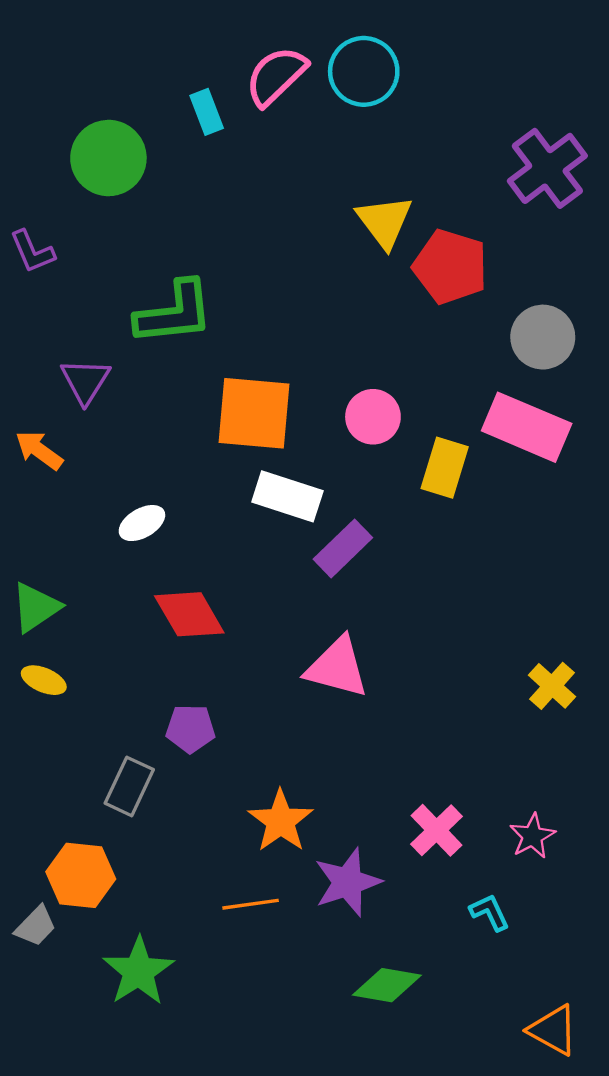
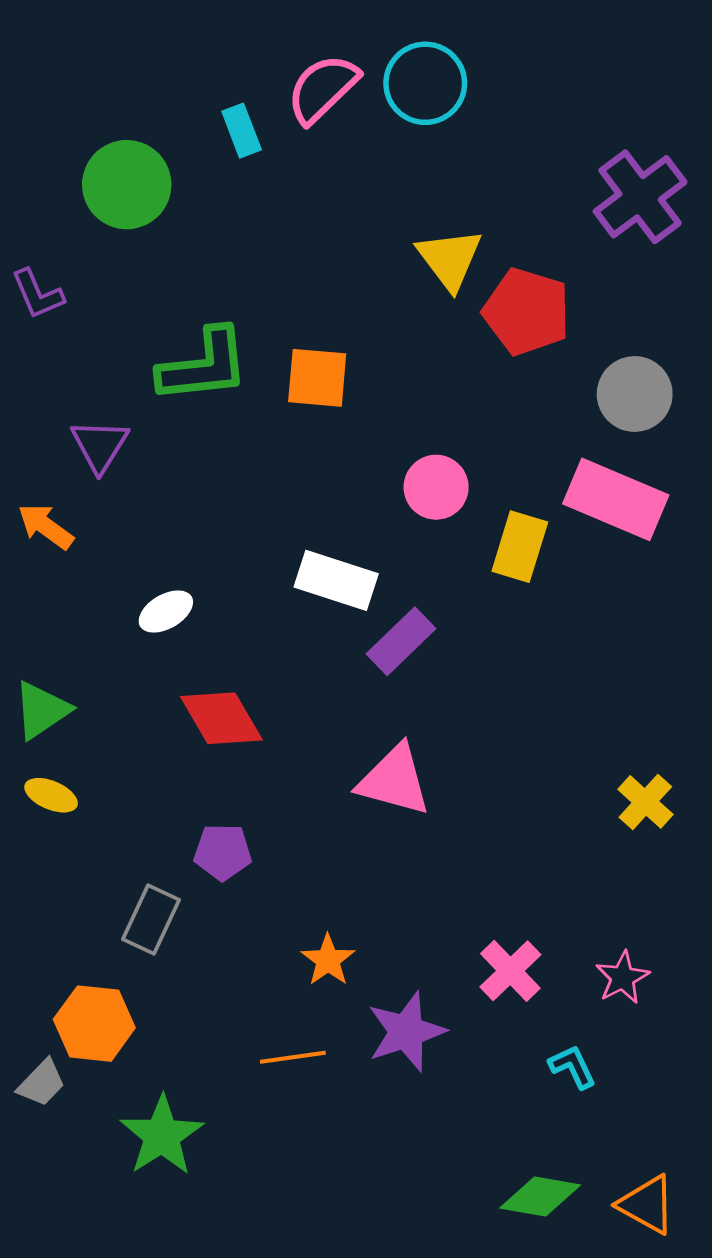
orange square: (254, 413) -> (317, 378), moved, size x0.7
orange star: (281, 821) -> (328, 960), size x0.7
green diamond: (387, 985) -> (540, 1196), moved

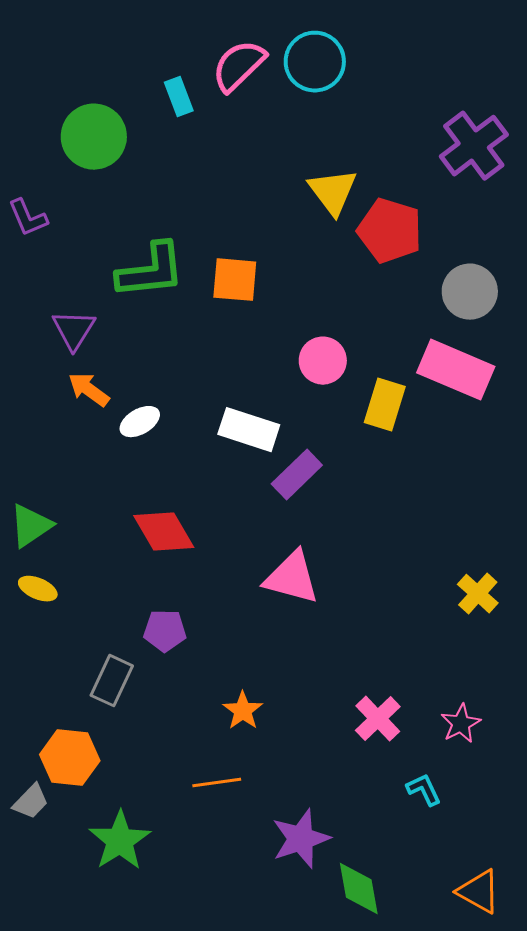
orange arrow: (46, 526) -> (89, 390), moved
white ellipse: (166, 611) -> (140, 422), moved
purple star: (406, 1032) -> (301, 839), moved
green diamond: (540, 1196) -> (359, 889), moved, turned 70

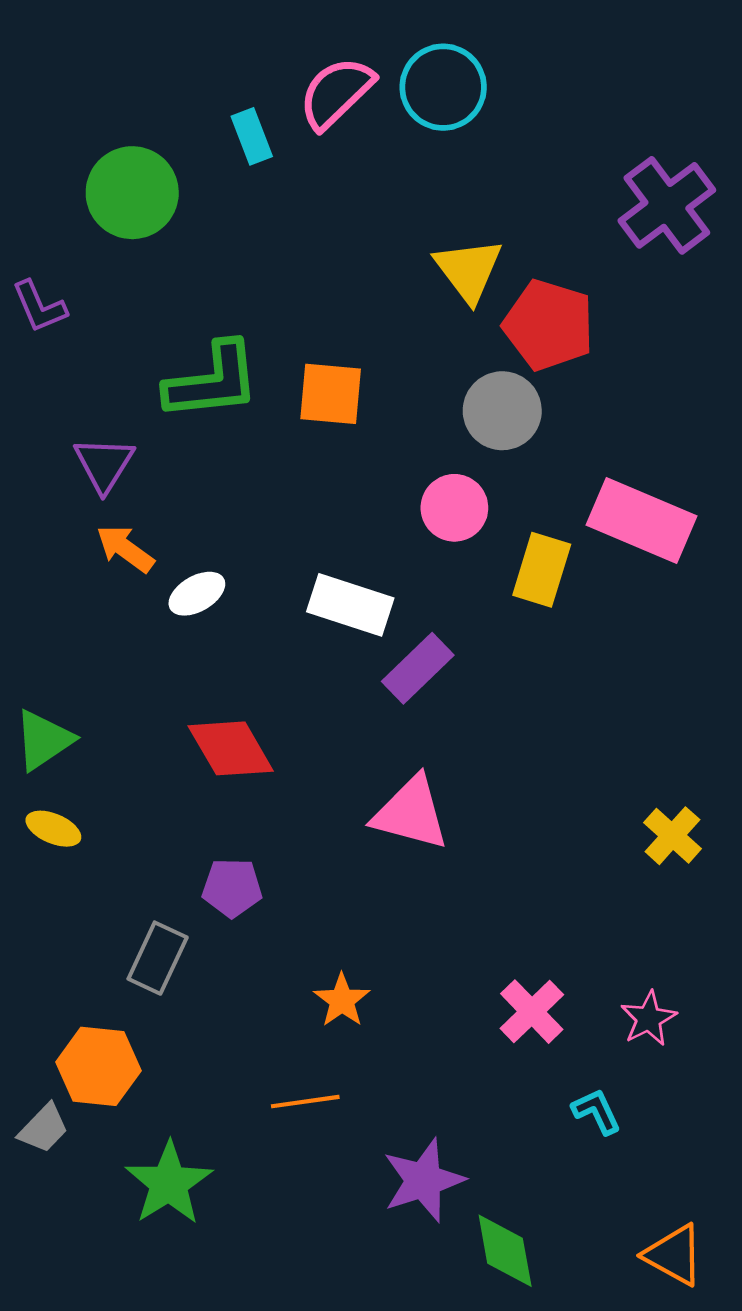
gray circle: (470, 292) -> (502, 411), moved

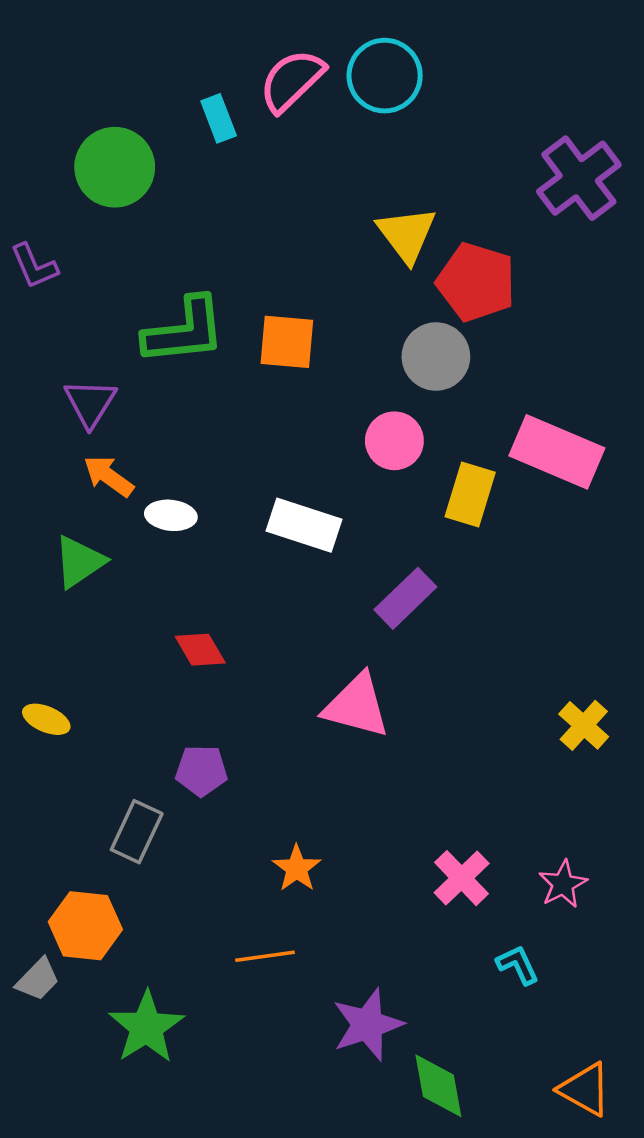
white ellipse: (197, 594) -> (171, 515), turned 36
purple rectangle: (418, 668) -> (405, 598), moved
green triangle: (44, 740) -> (79, 562), moved
red diamond: (231, 748) -> (200, 650), size x0.7

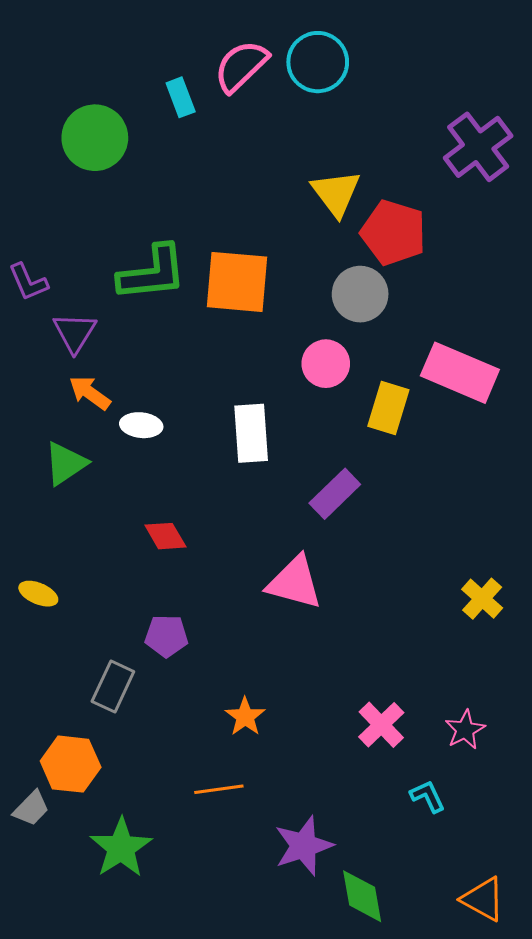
purple L-shape: (34, 266) -> (28, 282), moved
orange square: (287, 342) -> (237, 282), size x1.4
white rectangle: (304, 525) -> (251, 433), turned 68

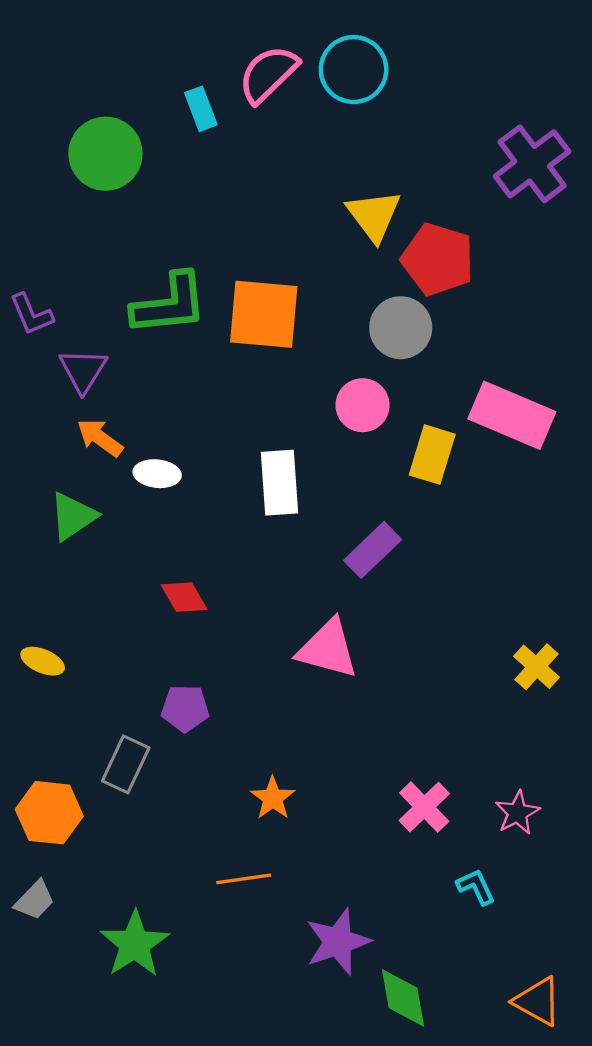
orange hexagon: (71, 764) -> (49, 813), moved

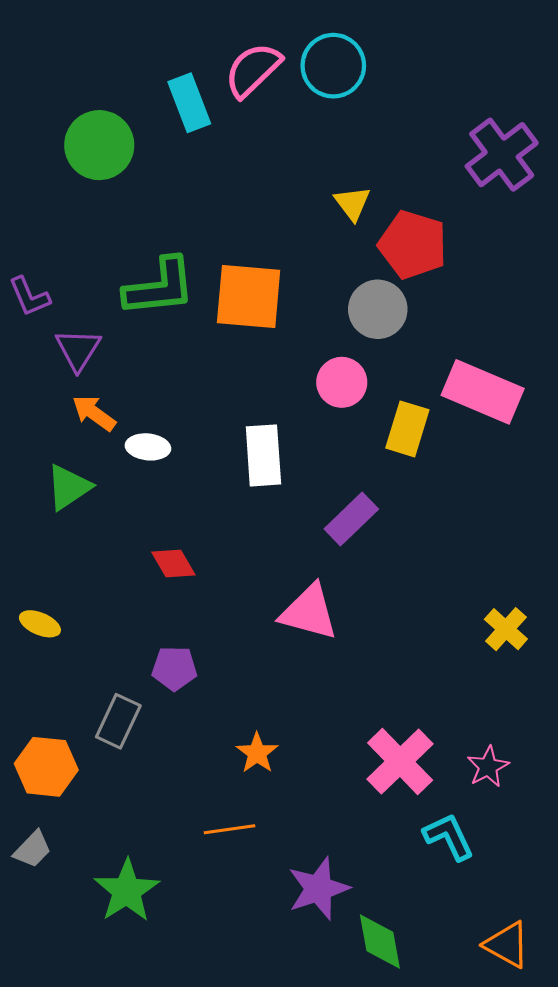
cyan rectangle: (201, 109) -> (189, 103), size x1.4
yellow triangle: (374, 215) -> (352, 203), size x0.7
pink cross: (424, 807) -> (400, 761), size x1.4
cyan L-shape: (476, 887) -> (449, 837), size x1.4

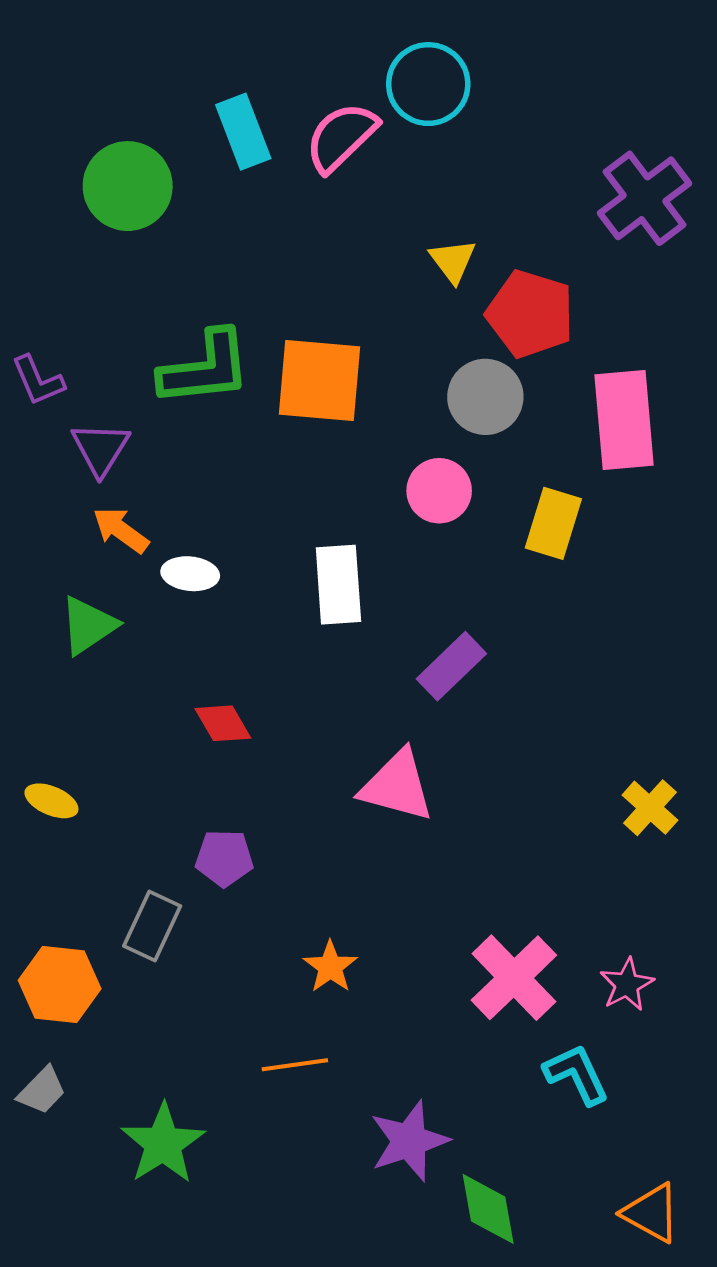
pink semicircle: (253, 70) -> (341, 137), moved
pink rectangle: (483, 392) -> (624, 420), moved, turned 62
yellow rectangle: (407, 429) -> (553, 523), moved

